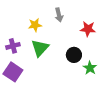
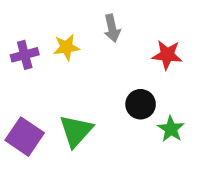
purple cross: (13, 46) -> (25, 55), moved
green triangle: (40, 48) -> (76, 131), moved

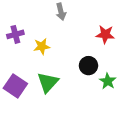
gray arrow: (112, 28) -> (61, 12), moved
yellow star: (66, 47) -> (42, 46), moved

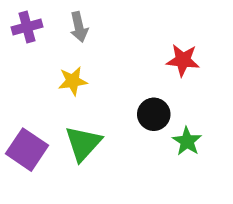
gray arrow: (61, 12) -> (79, 27), moved
purple cross: (15, 34) -> (27, 27), moved

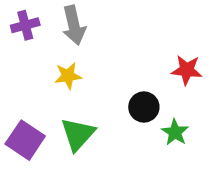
gray arrow: (79, 27) -> (74, 25), size x1.4
red star: (183, 60) -> (187, 70), moved

